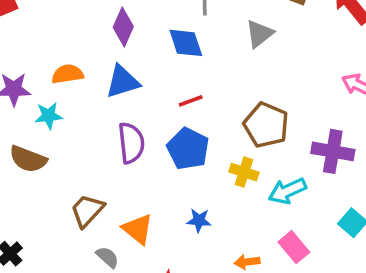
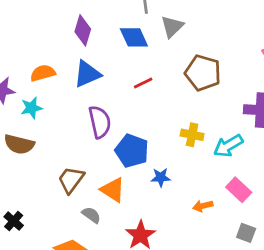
gray triangle: (259, 34) -> (172, 27), moved
brown pentagon: (266, 125) -> (203, 73), moved
blue pentagon: (188, 149) -> (132, 151), moved

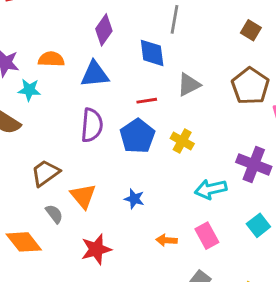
gray triangle: (172, 27) -> (189, 85), moved
brown pentagon: (203, 73) -> (250, 86), moved
yellow cross: (192, 135) -> (182, 141), moved
blue pentagon: (132, 151) -> (137, 136), moved

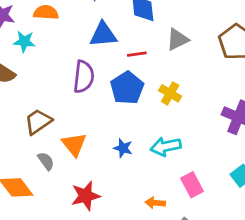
blue triangle: (95, 74) -> (103, 35), moved
cyan arrow: (211, 189) -> (166, 147), moved
orange arrow: (167, 240) -> (155, 203), moved

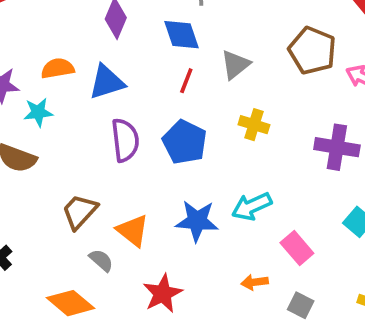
blue triangle: (103, 35) -> (107, 82), moved
red line: (137, 54) -> (186, 81), moved, turned -48
yellow cross: (170, 93) -> (254, 125), moved
blue star: (123, 148) -> (197, 221), size x1.6

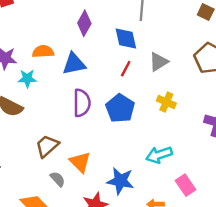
blue star: (197, 221) -> (120, 181), moved

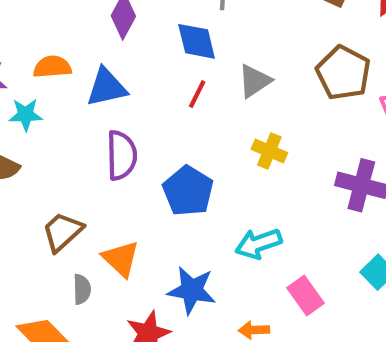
blue pentagon: (120, 108) -> (188, 191), moved
gray semicircle: (58, 179) -> (82, 289), turned 42

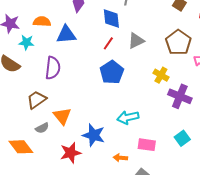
yellow cross: (269, 151) -> (161, 75), moved
purple semicircle: (122, 155) -> (53, 68), moved
blue pentagon: (188, 191) -> (112, 72), moved
gray semicircle: (82, 289) -> (42, 128), turned 56
pink rectangle: (306, 296) -> (147, 145), turned -54

